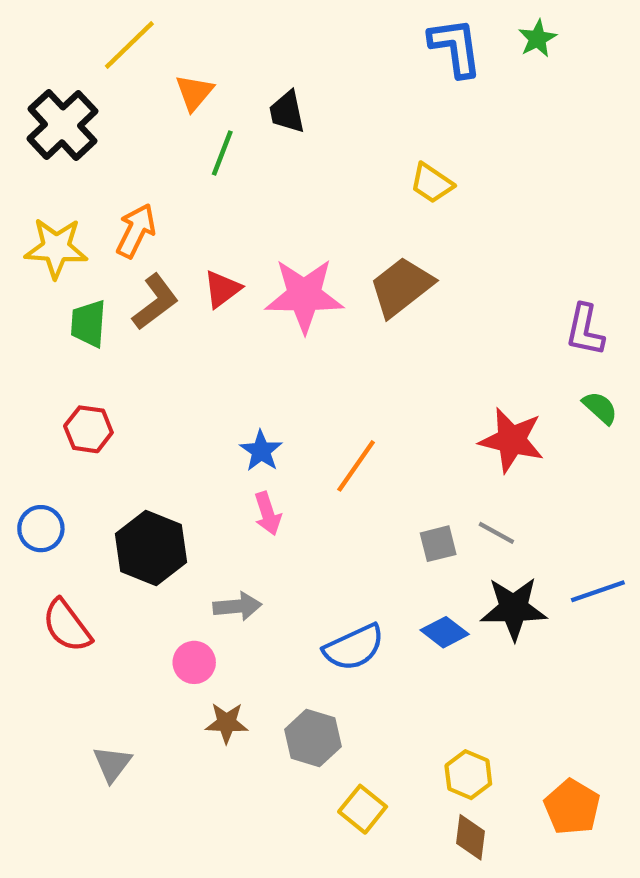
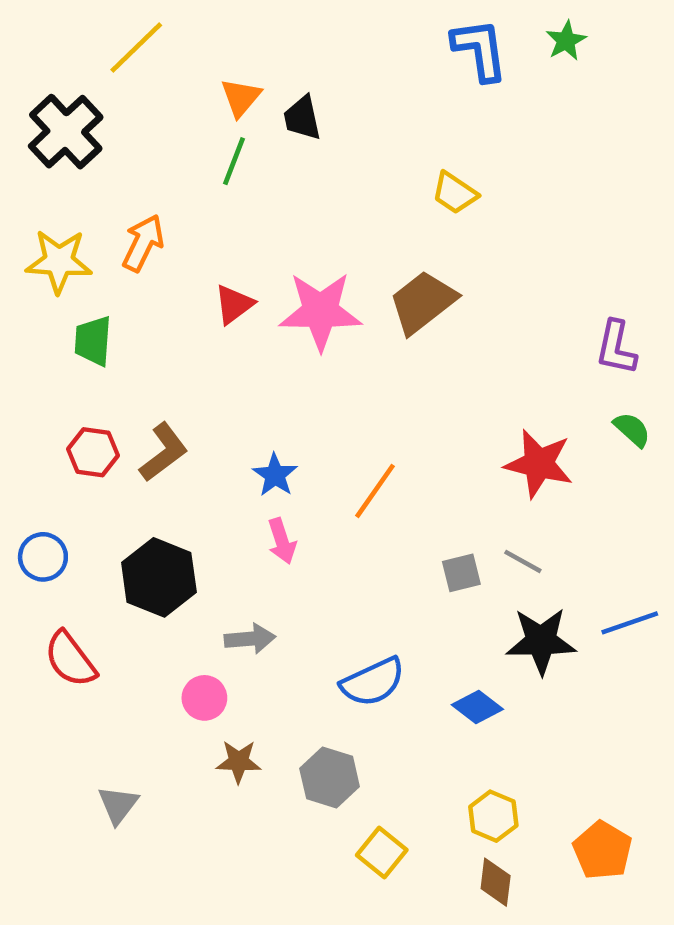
orange triangle: (194, 93) -> (241, 97), moved
brown L-shape: (155, 302) -> (164, 452), moved
blue diamond: (445, 632) -> (477, 707), moved

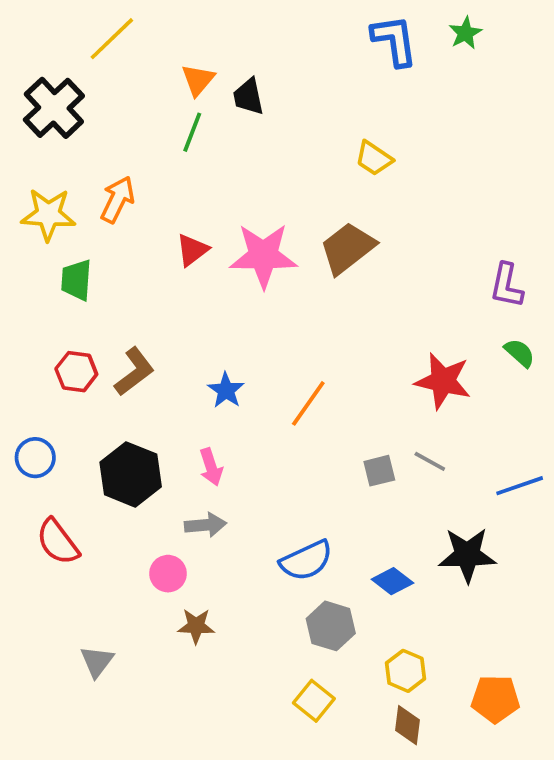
pink arrow: (282, 541) -> (211, 467), moved
blue line: (630, 623) -> (520, 486), moved
black star: (541, 641) -> (467, 555), moved
gray hexagon: (330, 777) -> (331, 626), moved
orange pentagon: (602, 850) -> (495, 699), turned -30

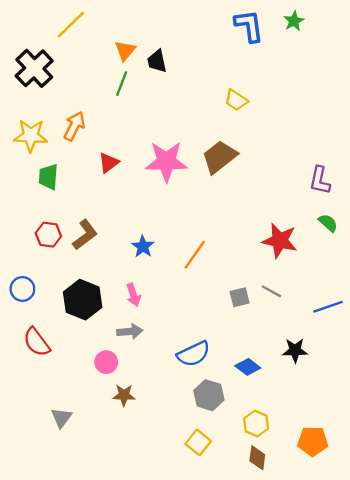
red triangle: (192, 250) -> (109, 163), moved
black star: (467, 555) -> (295, 350), size x0.7

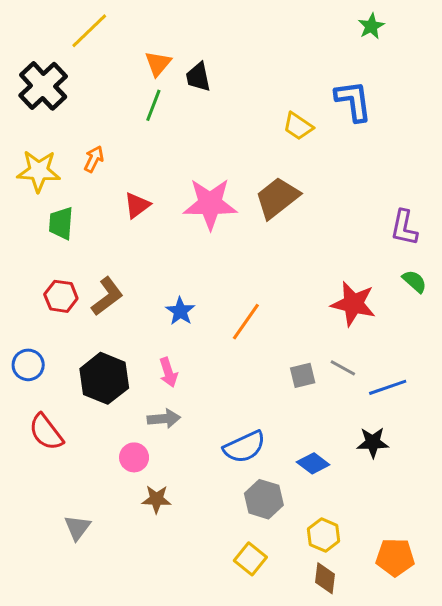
blue L-shape: (249, 26) -> (353, 101), moved
orange arrow: (74, 126) -> (94, 159), size x0.7
blue line: (328, 307) -> (388, 387), moved

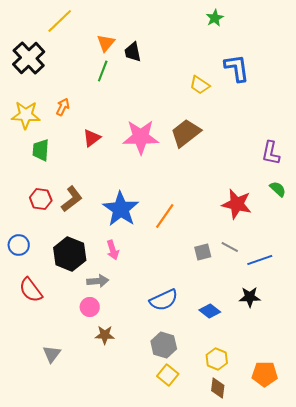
green star: (371, 26) -> (215, 18), moved
blue star: (180, 311) -> (121, 209), size x1.8
gray arrow: (164, 419) -> (98, 281), moved
gray hexagon: (264, 499) -> (164, 345), moved

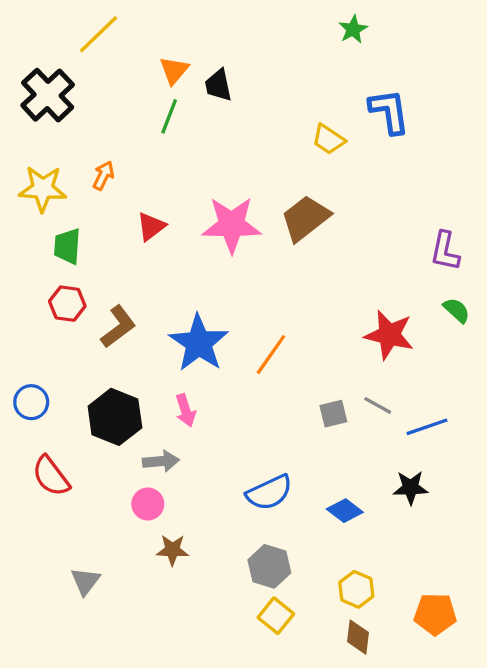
red hexagon: (41, 199) -> (67, 304), moved

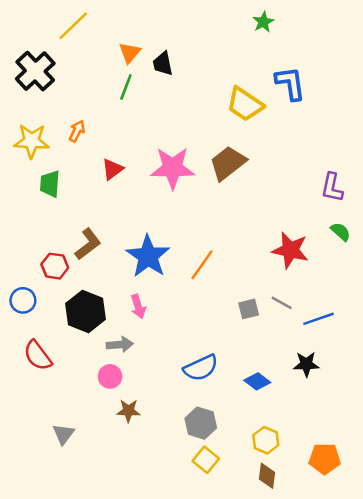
yellow trapezoid: (328, 139) -> (245, 104), size x1.5
red hexagon: (67, 304) -> (55, 266), moved

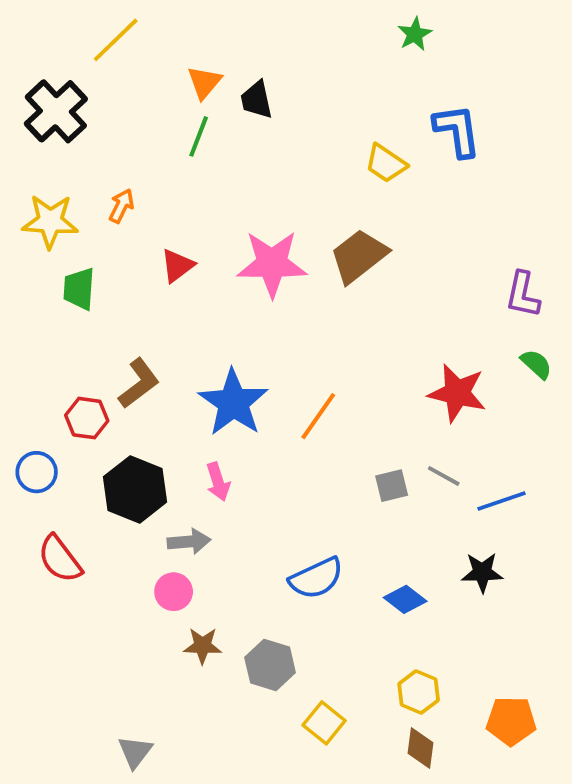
yellow trapezoid: (245, 104) -> (386, 163), size x0.7
gray hexagon: (201, 423) -> (270, 665), moved
gray triangle: (63, 434) -> (135, 752), moved

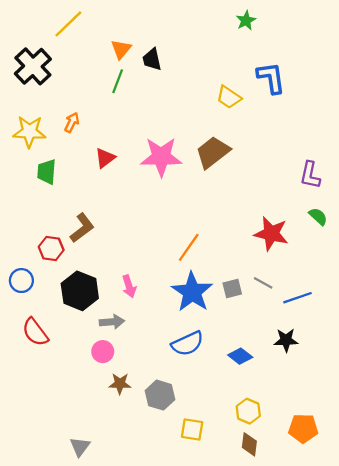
blue star: (233, 403) -> (192, 292), moved
yellow square: (324, 723) -> (192, 429), turned -30

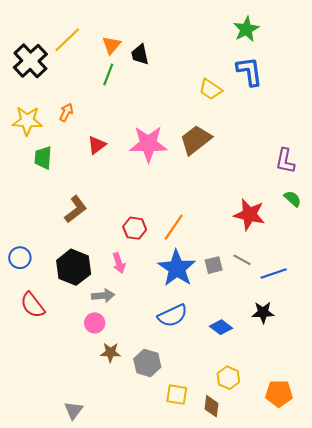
green star: (246, 20) -> (246, 29), moved, size x1.4
yellow line: (68, 24) -> (67, 40), moved
red hexagon: (51, 248) -> (135, 228), moved
brown diamond: (249, 444) -> (212, 406), moved

